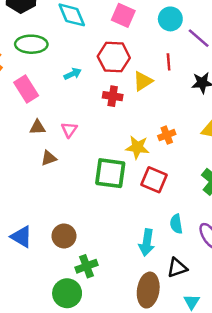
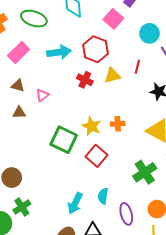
cyan arrow: (73, 74) -> (59, 52), size x1.6
pink rectangle: (26, 89) -> (19, 52), turned 60
green cross: (87, 266) -> (22, 207), turned -30

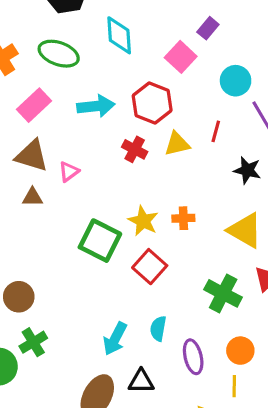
brown triangle: (18, 85) -> (32, 156), size x1.6
green cross: (145, 172) -> (223, 293), turned -30

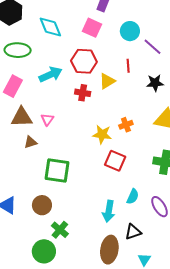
green square: (100, 241) -> (57, 171), moved
cyan semicircle: (158, 329) -> (133, 197), turned -147

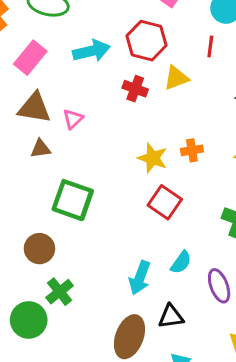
red line: (128, 66) -> (210, 46), moved

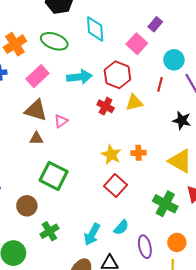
green cross: (60, 292) -> (49, 231), moved

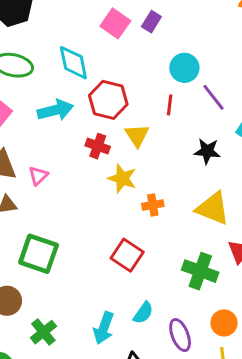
cyan diamond: (95, 29) -> (73, 63), moved
pink square: (137, 44) -> (115, 23), moved
yellow triangle: (134, 103) -> (137, 135), turned -42
yellow star: (111, 155) -> (122, 178), moved

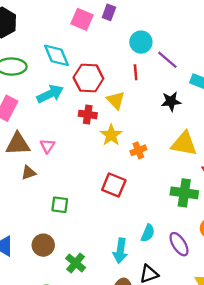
yellow star: (122, 178) -> (111, 135), turned 30
green square: (39, 254) -> (60, 205), size x0.6
red square: (127, 255) -> (114, 185), moved

